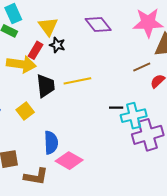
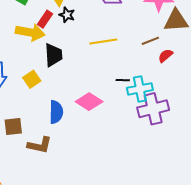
yellow line: (77, 81) -> (103, 41), moved
pink diamond: (69, 161) -> (89, 102), moved

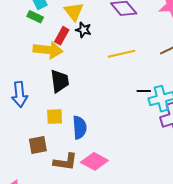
black trapezoid: (53, 55) -> (60, 81), moved
yellow square: (32, 79) -> (55, 117), moved, turned 36
pink diamond: (89, 102) -> (94, 161), moved

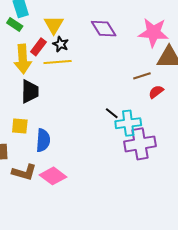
yellow arrow: (48, 50) -> (23, 59), turned 72
yellow line: (122, 54) -> (58, 62), moved
black line: (144, 91) -> (112, 113), turned 32

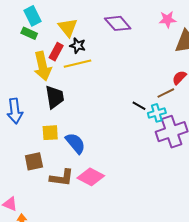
pink star: (153, 32) -> (168, 19), size x0.6
brown line: (142, 76) -> (166, 93), moved
cyan cross: (128, 123) -> (157, 113), size x0.7
blue semicircle: (43, 140) -> (75, 143), turned -35

